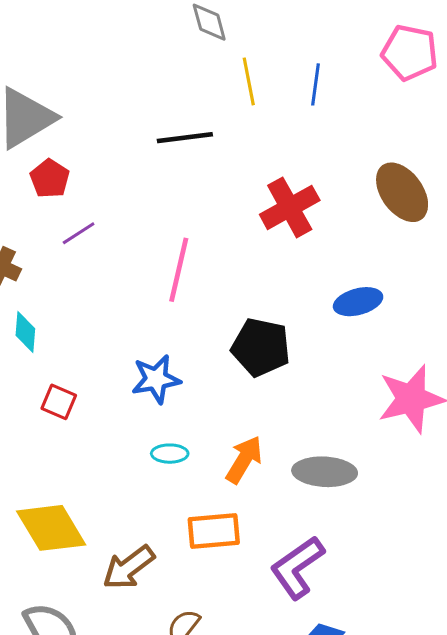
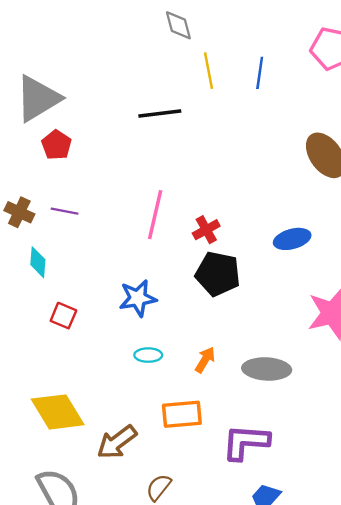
red cross: (290, 207) -> (206, 230), moved, size x0.6
purple line: (79, 233) -> (65, 211), moved, turned 44
orange arrow: (244, 460) -> (205, 360), size x0.7
purple L-shape: (297, 567) -> (246, 442), turned 39

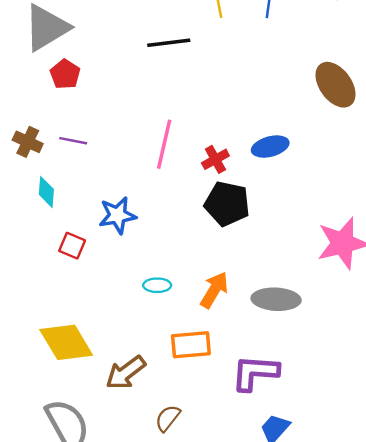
blue ellipse: (292, 239) -> (270, 147), moved
blue star: (138, 298) -> (118, 215), moved
orange arrow: (205, 360) -> (214, 290), size x1.4

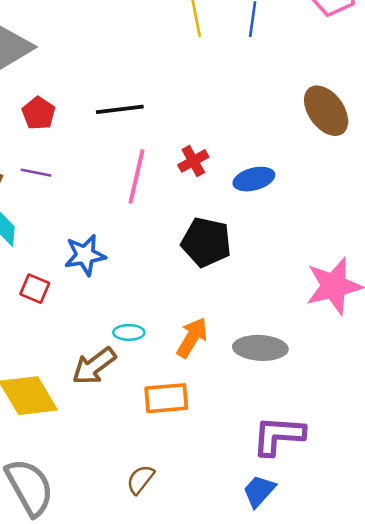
black line: (169, 43) -> (120, 109), moved
red pentagon: (65, 74) -> (39, 113), moved
red cross: (215, 159) -> (193, 161), moved
brown arrow: (126, 373) -> (94, 366), moved
purple L-shape: (255, 373) -> (278, 436), moved

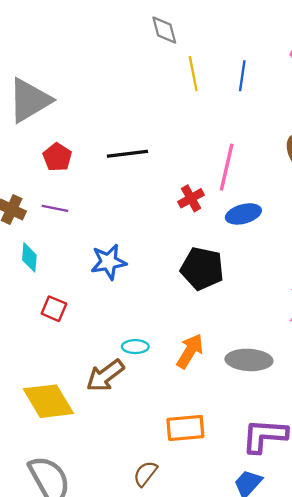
pink line: (137, 176) -> (227, 167), moved
blue star: (85, 255) -> (109, 262), moved
orange rectangle: (166, 398) -> (185, 428), moved

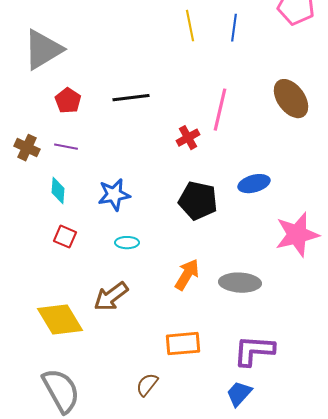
blue ellipse: (243, 214) -> (254, 184), moved
cyan diamond: (29, 257) -> (58, 191), moved
cyan ellipse: (135, 347) -> (127, 243), moved

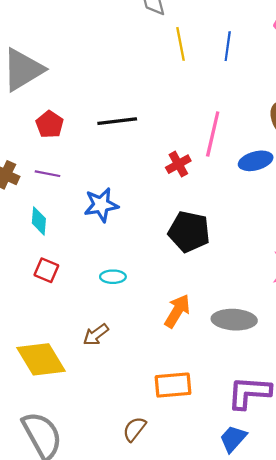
blue ellipse: (254, 184) -> (256, 161), moved
blue star: (114, 195) -> (101, 205), moved
brown arrow: (111, 297) -> (96, 335), size x0.7

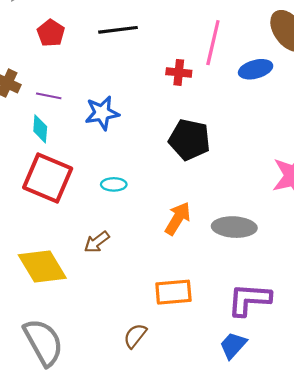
red cross: (178, 164) -> (179, 72), turned 35
purple line: (47, 174) -> (49, 96), moved
red square: (46, 270) -> (48, 178), size x2.0

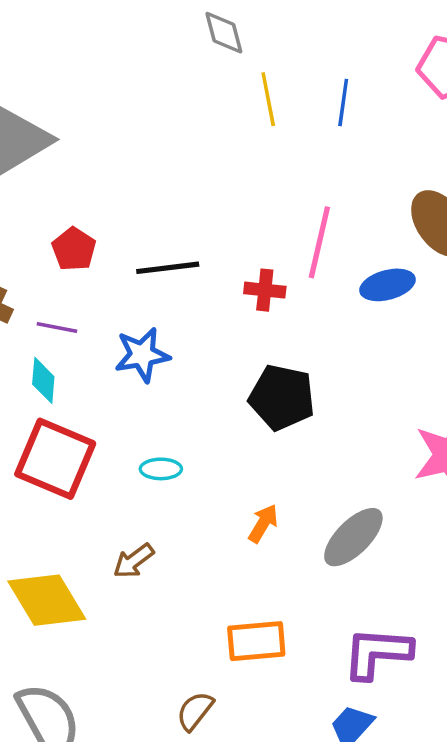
black line: (118, 30) -> (168, 268), moved
red pentagon: (51, 33) -> (74, 249), moved
orange arrow: (178, 219) -> (263, 523), size x0.7
gray ellipse: (234, 227) -> (353, 537), turned -48

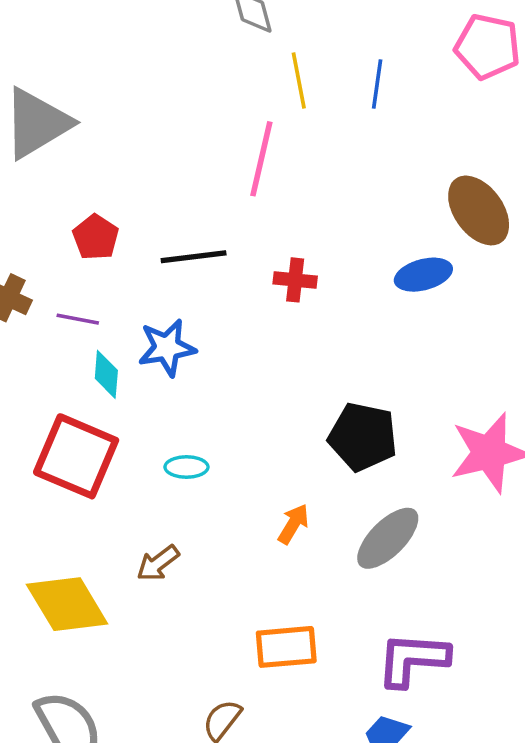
pink line: (319, 242) -> (261, 159), moved
cyan diamond: (43, 380) -> (106, 374), moved
black pentagon: (282, 397) -> (363, 437), moved

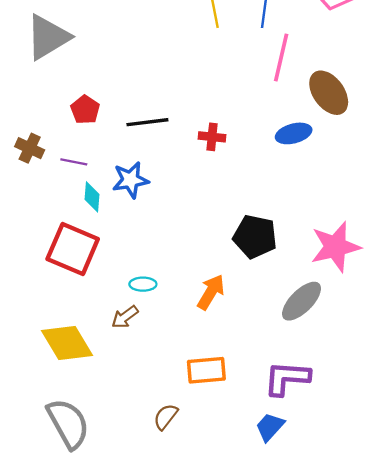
pink line: (261, 159) -> (281, 58), moved
cyan ellipse: (186, 467) -> (143, 284), moved
orange arrow: (293, 524) -> (211, 292), size x1.4
gray ellipse: (388, 538) -> (302, 301), moved

